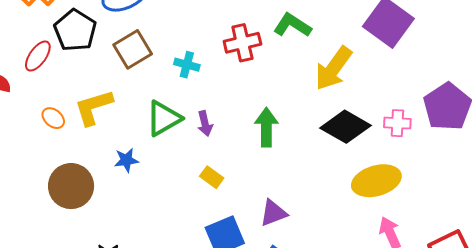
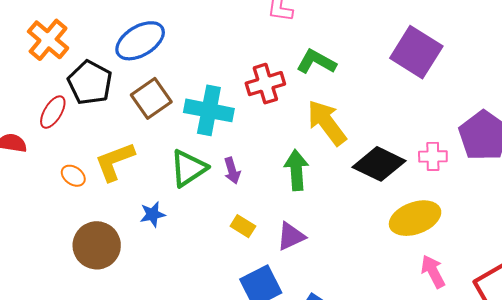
cyan cross: (187, 65) -> (209, 110), size x1.8
yellow arrow: (333, 68) -> (327, 123), moved, turned 111
purple triangle: (273, 213) -> (291, 236), moved

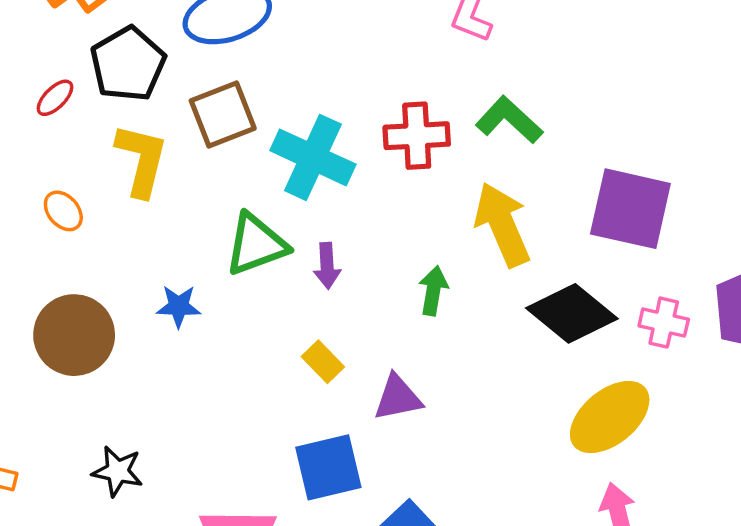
purple square: (416, 52) -> (630, 209), moved, turned -33
red ellipse: (53, 112) -> (55, 98), size x0.7
yellow L-shape: (115, 162) -> (141, 160), moved, turned 111
green arrow: (296, 170) -> (433, 291), size x0.7
yellow ellipse: (415, 218) -> (610, 417), turned -33

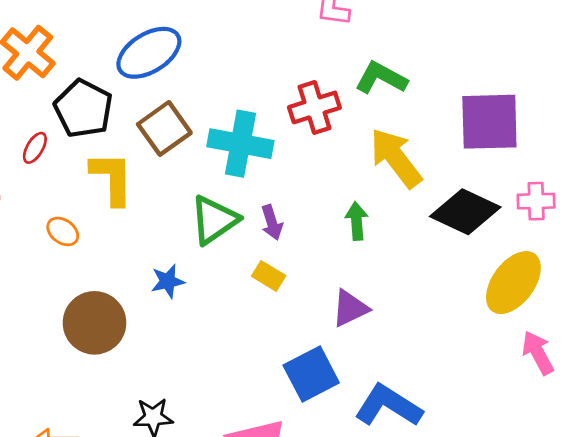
yellow rectangle: (323, 362) -> (269, 276), moved

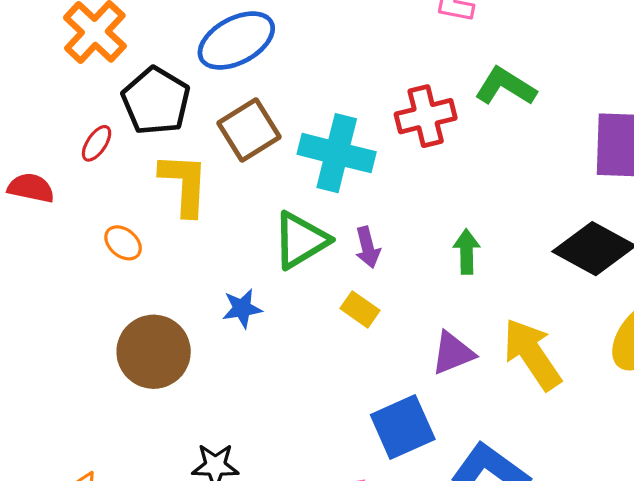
yellow arrow: (396, 158) -> (532, 354), moved

